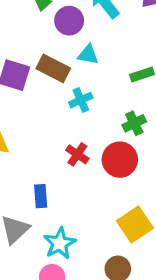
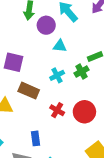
brown rectangle: (53, 68) -> (29, 91), moved
green cross: (134, 123) -> (81, 72), moved

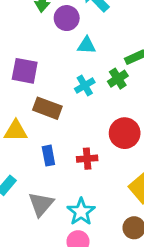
red cross: (57, 110) -> (87, 159), moved, turned -32
blue rectangle: (35, 138) -> (48, 156), moved

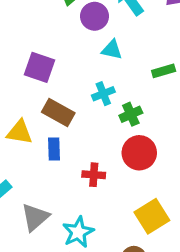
green cross: (118, 79) -> (131, 114), moved
blue rectangle: (48, 156) -> (54, 149), moved

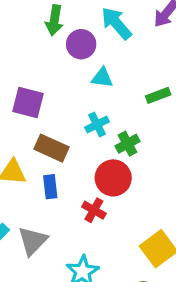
red circle: (139, 153) -> (113, 178), moved
red cross: (94, 175) -> (94, 210), turned 30
gray triangle: (35, 217) -> (33, 241), moved

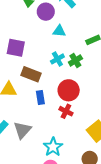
green cross: (128, 144) -> (75, 60), moved
blue rectangle: (50, 187) -> (40, 98), moved
red cross: (94, 210) -> (66, 111), moved

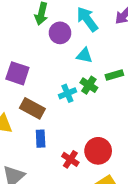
cyan triangle: (59, 31) -> (84, 55), moved
green cross: (75, 60) -> (89, 85), moved, turned -32
red circle: (69, 90) -> (98, 151), moved

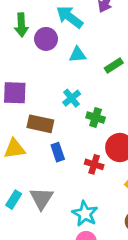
green cross: (89, 85) -> (96, 117), moved

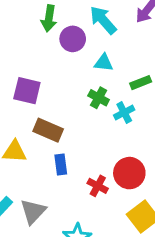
cyan cross: (72, 98) -> (124, 112), moved
green cross: (96, 117) -> (99, 98), moved

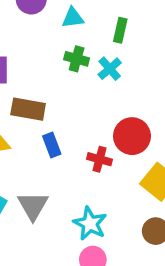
green rectangle: (141, 83) -> (120, 30), turned -42

